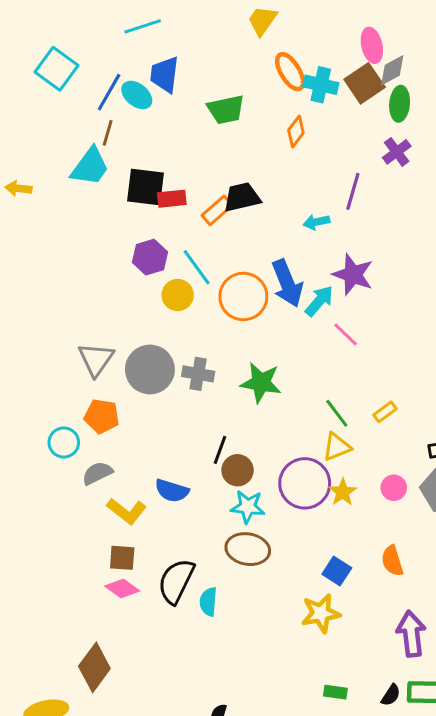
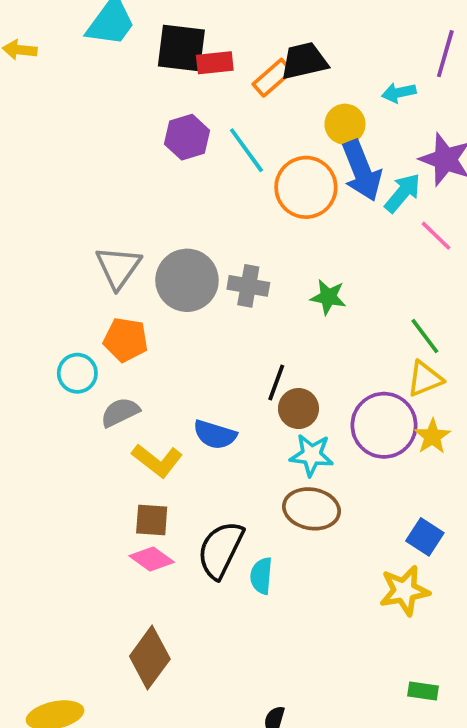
yellow circle: (178, 295) -> (345, 124), moved
green star: (261, 383) -> (328, 297), size x0.7
brown diamond: (94, 667) -> (150, 658), moved

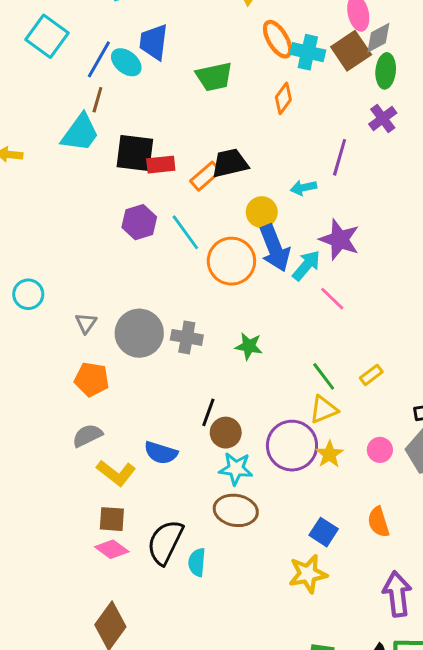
gray triangle: (118, 267) -> (86, 323), size x0.6
cyan circle: (77, 373) -> (28, 294), moved

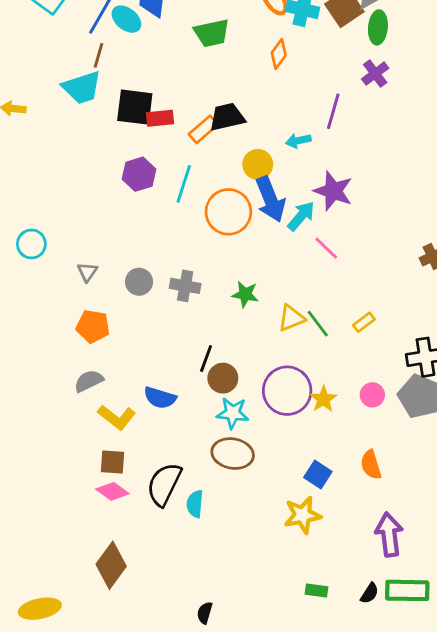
cyan trapezoid: (80, 133) -> (82, 88), turned 36
cyan line: (185, 232) -> (184, 184), turned 54
gray circle: (139, 333) -> (139, 282), size x0.6
yellow triangle: (324, 410) -> (291, 318), moved

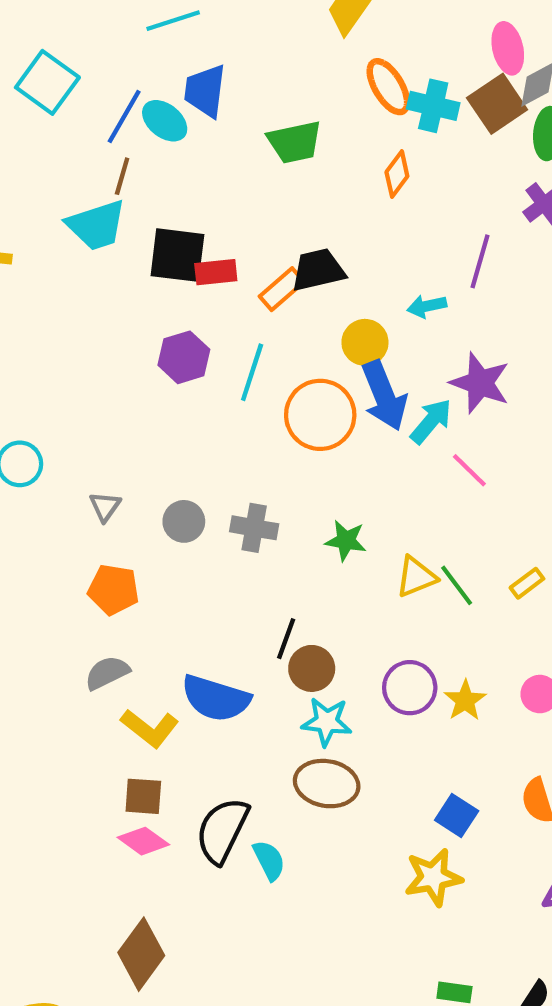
purple circle: (287, 391) -> (410, 688), size x0.7
blue semicircle: (160, 398) -> (216, 698), size x1.4
cyan semicircle: (195, 504) -> (269, 860), turned 148

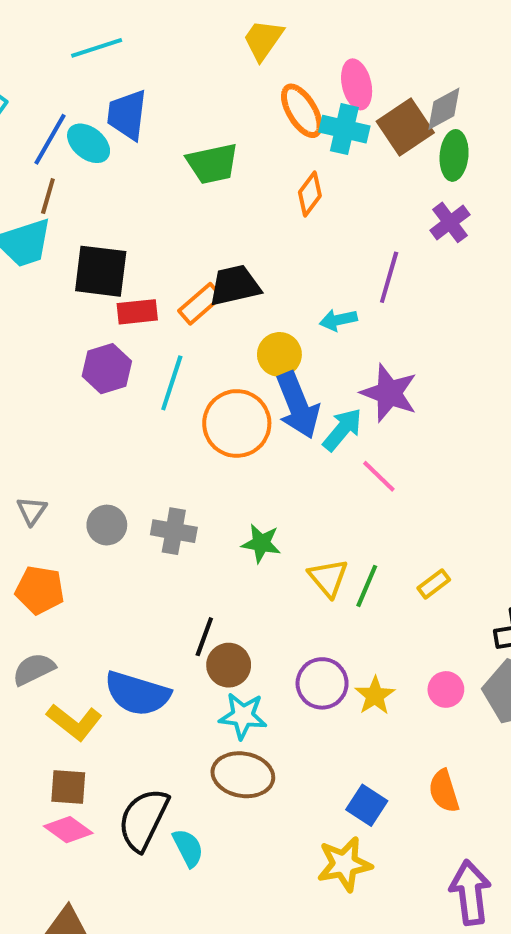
pink ellipse: (508, 48) -> (357, 84), moved
red rectangle: (216, 272) -> (137, 312), moved
yellow triangle: (416, 577) -> (328, 578), turned -48
green line: (457, 585) -> (367, 586), turned 60

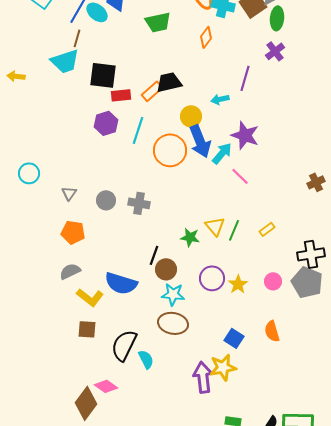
green star: (261, 543) -> (190, 237), moved
pink diamond: (68, 830) -> (106, 386), moved
purple arrow: (470, 893) -> (203, 377), moved

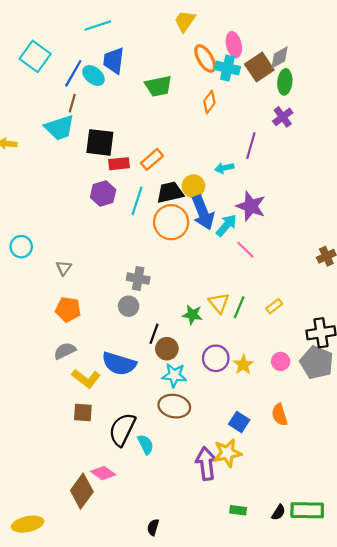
black trapezoid: (169, 82) -> (170, 192), moved
gray circle: (106, 200) -> (129, 306), moved

